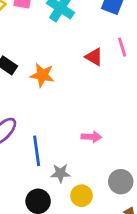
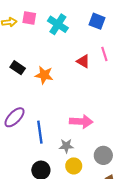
pink arrow: (91, 137) -> (81, 122), size x1.5
gray star: (60, 173) -> (66, 146), moved

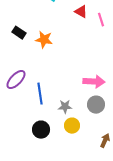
red triangle: (83, 61) -> (81, 12), moved
pink arrow: (81, 122) -> (94, 82), moved
gray circle: (103, 155) -> (96, 105), moved

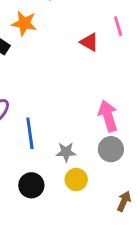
red triangle: (81, 12) -> (89, 42), moved
orange star: (44, 40) -> (24, 23), moved
pink arrow: (94, 82) -> (108, 116), turned -110

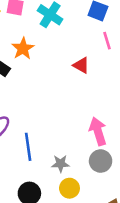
orange star: (24, 23) -> (23, 48), turned 30
pink line: (118, 26) -> (107, 41), moved

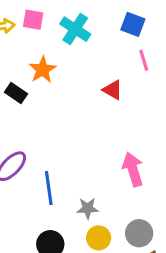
gray circle: (101, 161) -> (139, 233), moved

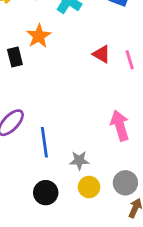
pink line: (144, 60) -> (130, 60), moved
black rectangle: (16, 93) -> (15, 57), turned 42

